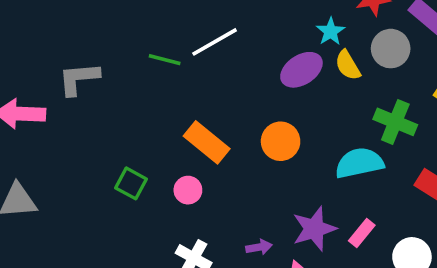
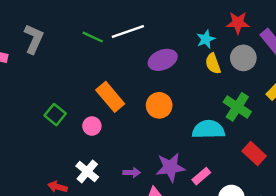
purple ellipse: (301, 70) -> (163, 60), moved
gray L-shape: (79, 79) -> (34, 39), turned 108

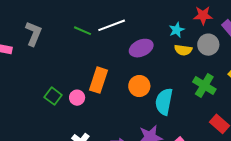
yellow semicircle: (213, 64) -> (183, 50), turned -60
orange rectangle: (110, 97) -> (98, 80), turned 60
pink circle: (92, 126) -> (77, 98), moved
cyan semicircle: (208, 130) -> (164, 102), moved, turned -76

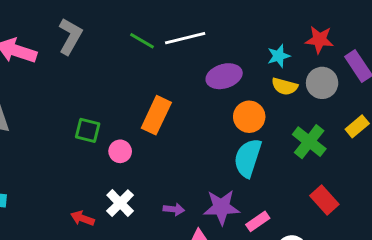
orange circle: (139, 86) -> (249, 117), moved
green square: (53, 96) -> (88, 130), turned -30
pink circle: (77, 98) -> (120, 151), moved

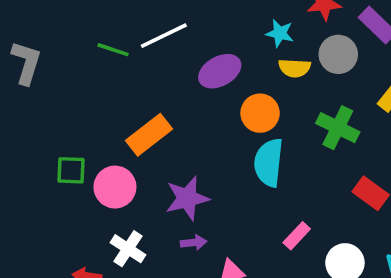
cyan star: (279, 56) -> (280, 33), turned -30
orange rectangle: (156, 115) -> (149, 135), turned 39
pink circle: (120, 151) -> (115, 187), size x1.5
purple star: (221, 207) -> (187, 198), moved

